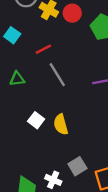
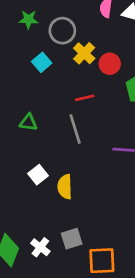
cyan square: (12, 35) -> (42, 62), moved
red line: (43, 49) -> (85, 98), moved

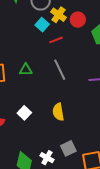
cyan square: (42, 62) -> (42, 25), moved
red line: (85, 98) -> (56, 40), moved
white square: (38, 175) -> (24, 113), moved

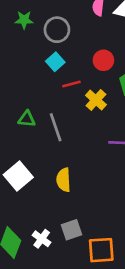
yellow cross: (58, 15) -> (96, 100), moved
gray line: (60, 70) -> (56, 127), moved
white square: (24, 113) -> (18, 176), size x1.5

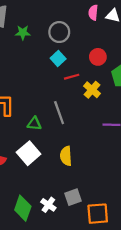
green star: (24, 20) -> (23, 33), moved
green triangle: (27, 119) -> (34, 124), moved

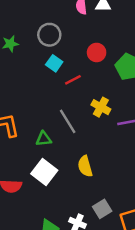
yellow cross: (92, 90) -> (101, 107), moved

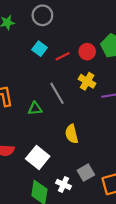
red circle: (97, 52) -> (87, 52), moved
cyan square: (54, 63) -> (40, 49), moved
white square: (44, 172) -> (38, 158), moved

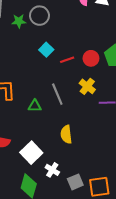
gray circle: (42, 15) -> (39, 16), moved
gray square: (86, 173) -> (75, 182), moved
white cross: (64, 185) -> (52, 170), moved

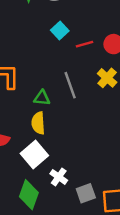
yellow semicircle: (66, 134) -> (38, 123), moved

